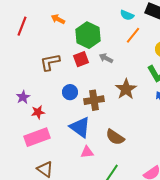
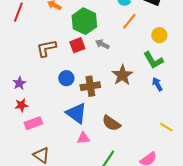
red star: (38, 112) -> (21, 105), moved
pink rectangle: (37, 137) -> (33, 123), size x0.7

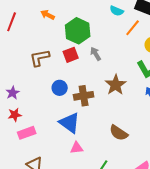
orange line: (129, 21) -> (133, 28), moved
gray arrow: (102, 44) -> (96, 54), turned 32
brown semicircle: (111, 123) -> (119, 133), moved

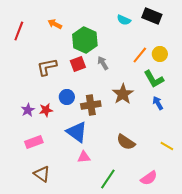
orange line: (133, 28) -> (140, 55), moved
purple star: (13, 93) -> (28, 110), moved
red star: (15, 115) -> (46, 110), moved

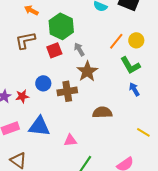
brown L-shape: (47, 67) -> (25, 40), moved
brown star: (123, 94) -> (87, 71), moved
blue triangle: (77, 132) -> (39, 126), moved, turned -30
brown semicircle: (126, 142) -> (102, 112), moved, turned 144
pink triangle: (84, 157) -> (70, 140), moved

